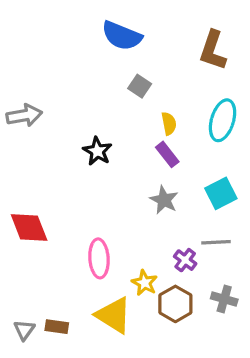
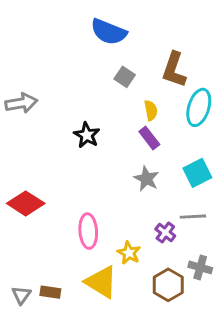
brown L-shape: (213, 50) -> (174, 70), moved
red diamond: (29, 228) -> (26, 203), turned -36
brown hexagon: (175, 304) -> (168, 285), moved

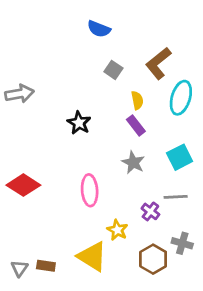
blue semicircle: (109, 32) -> (99, 29), size x0.7
brown L-shape: (174, 70) -> (158, 63), turned 32
pink ellipse: (88, 231) -> (90, 190), moved

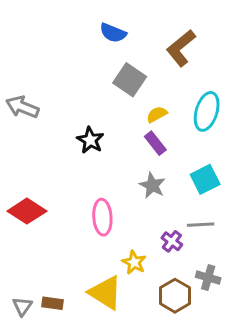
brown L-shape: (158, 63) -> (181, 48), moved
gray square: (113, 70) -> (130, 80), size x1.5
gray arrow: (19, 94) -> (22, 107), turned -148
yellow semicircle: (137, 100) -> (157, 114), turned -108

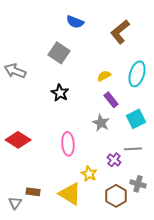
gray square: (130, 80) -> (59, 53), moved
purple rectangle: (155, 143) -> (111, 100), moved
brown rectangle: (53, 303) -> (33, 192), moved

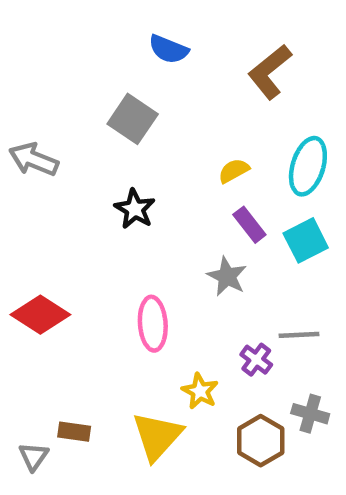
cyan square: (136, 119) -> (306, 240), moved
yellow triangle: (70, 194) -> (157, 436), turned 40

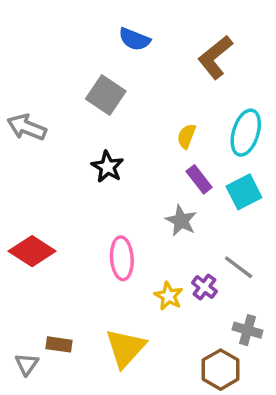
yellow semicircle: (234, 171) -> (186, 136), turned -40
gray line: (299, 335) -> (239, 267), turned 40
yellow star: (200, 391) -> (169, 296), moved
brown hexagon: (261, 441) -> (221, 370), moved

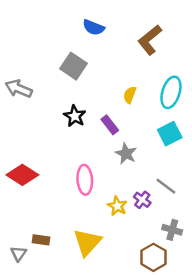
purple rectangle: (199, 179) -> (110, 125), moved

